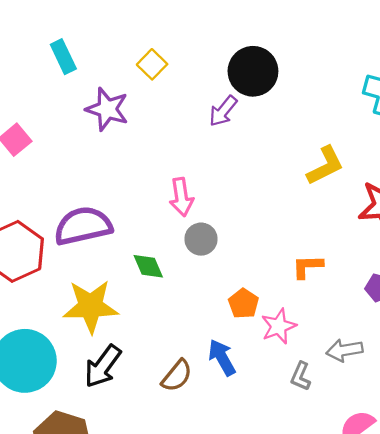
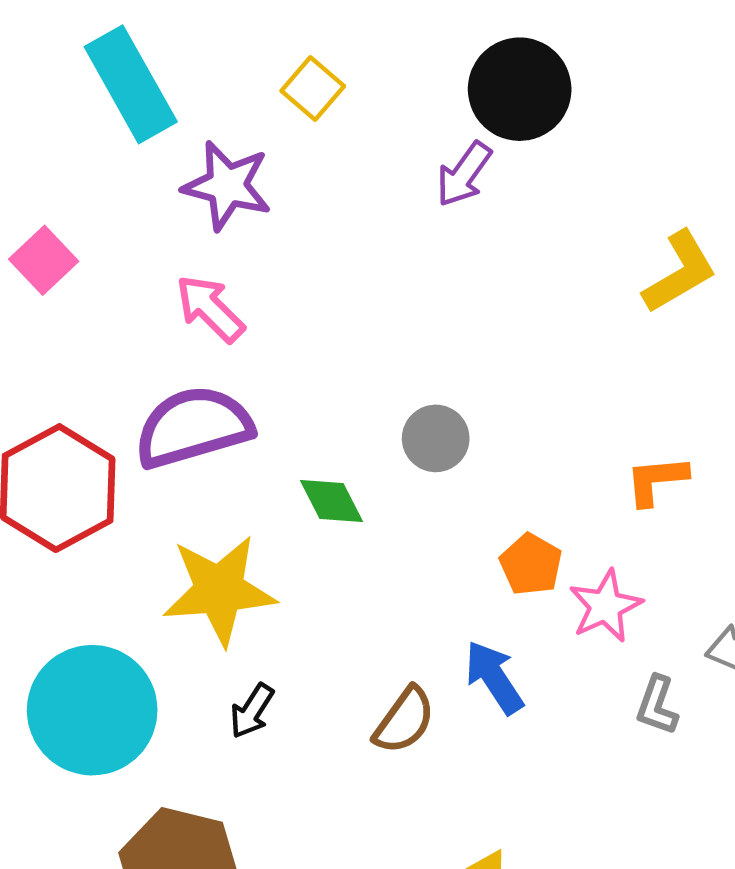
cyan rectangle: (63, 57) -> (131, 84), size x1.6
pink arrow: (181, 197) -> (210, 309), moved, turned 147
black arrow: (103, 366) -> (252, 711), size x0.6

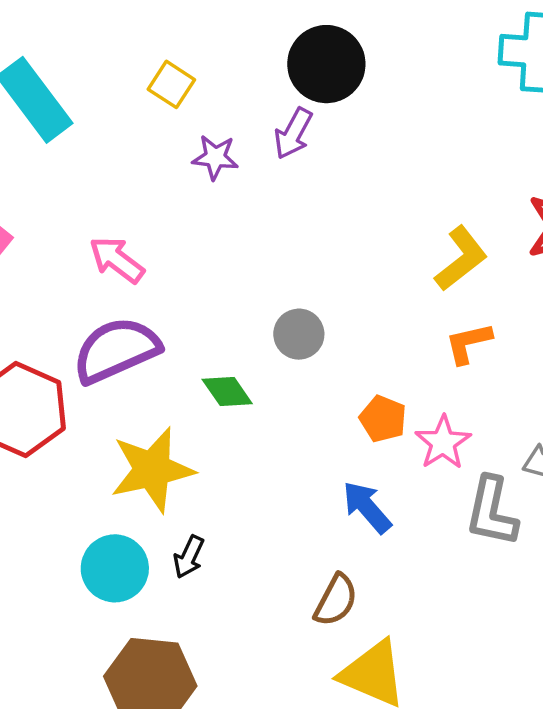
purple star: (227, 186) -> (215, 157), moved, size x0.7
yellow L-shape: (680, 272) -> (461, 259), moved
gray L-shape: (657, 705) -> (492, 512), size x1.6
cyan circle: (92, 710) -> (115, 568), moved, size x0.7
brown semicircle: (404, 720) -> (336, 600), moved

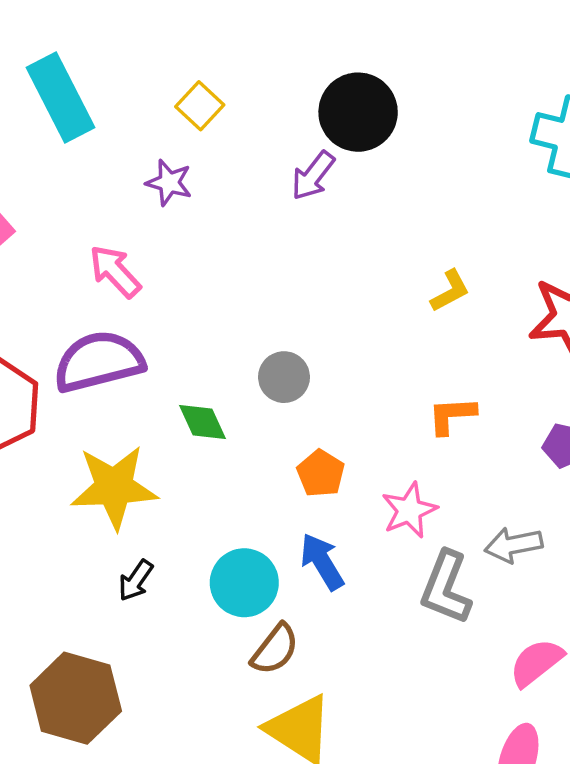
purple star: (215, 157) -> (169, 183), moved
yellow L-shape: (461, 259) -> (450, 291), moved, size x0.7
orange pentagon: (383, 419) -> (321, 473), moved
cyan circle: (115, 568) -> (244, 583), moved

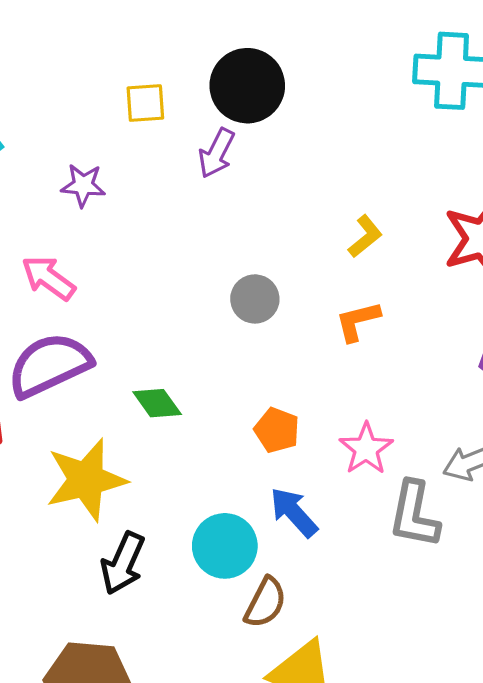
yellow square: (200, 106) -> (145, 103), moved, turned -36
gray circle: (284, 377) -> (255, 299), moved
orange L-shape: (452, 415) -> (358, 321), moved
black arrow: (136, 581) -> (123, 563), size x1.5

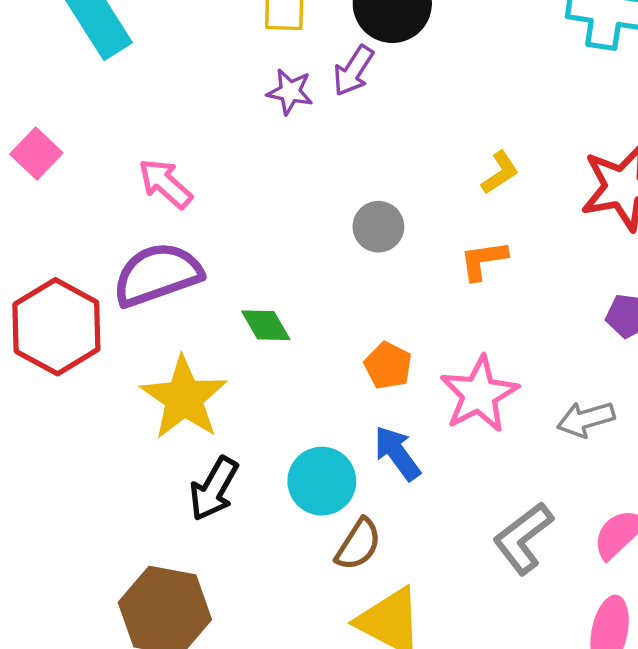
purple star: (83, 185) -> (290, 92), moved
pink star: (366, 449) -> (479, 394), size x1.4
yellow star: (86, 480) -> (184, 398), turned -30
gray L-shape: (414, 514) -> (523, 538), moved, turned 36

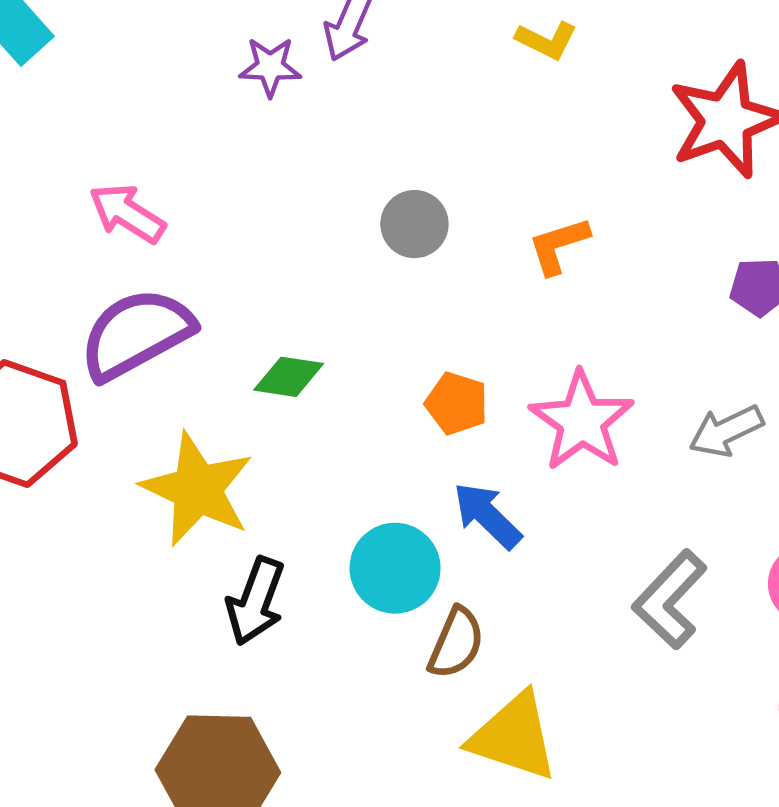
yellow L-shape: (500, 173) -> (547, 40), moved, turned 69
green diamond: (266, 325) -> (289, 377), turned -42

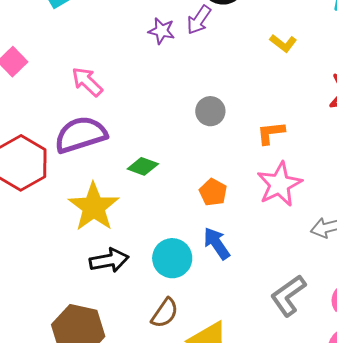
pink star: (582, 421) -> (279, 184), moved
black arrow: (256, 601) -> (109, 260), turned -132
brown semicircle: (456, 643) -> (165, 313), moved

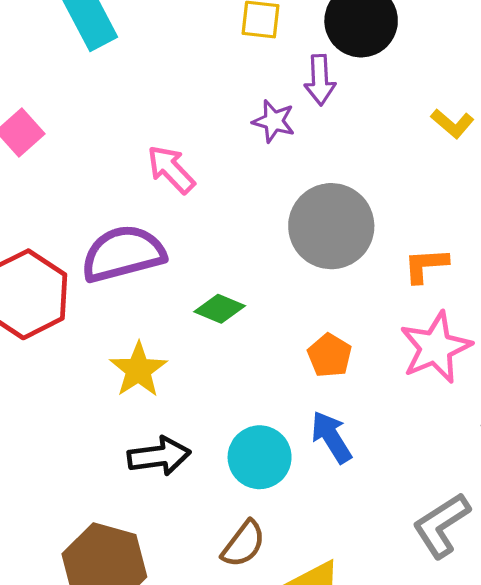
purple arrow: (199, 20) -> (320, 80), turned -40
purple star: (162, 31) -> (274, 121), moved
pink arrow: (87, 82) -> (171, 169), moved
gray circle: (210, 111) -> (331, 226), size x1.8
yellow star: (94, 207) -> (138, 370), size x0.7

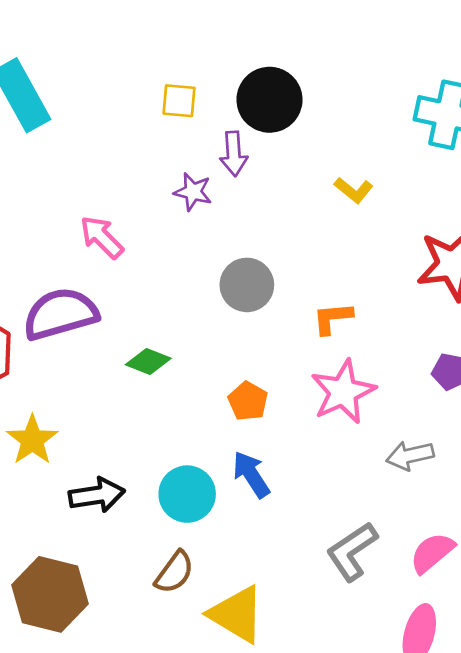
gray circle: (331, 226) -> (247, 285), size x0.7
yellow star: (138, 370) -> (32, 440), moved

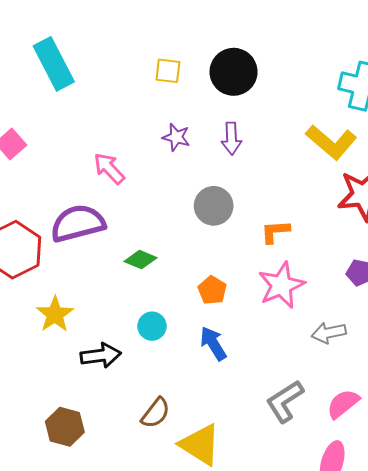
purple arrow: (234, 154) -> (231, 138), moved
yellow L-shape: (354, 190) -> (331, 142), moved, size x1.8
cyan circle: (187, 494) -> (152, 326), moved, size x0.7
brown hexagon: (50, 594) -> (65, 427), size x0.7

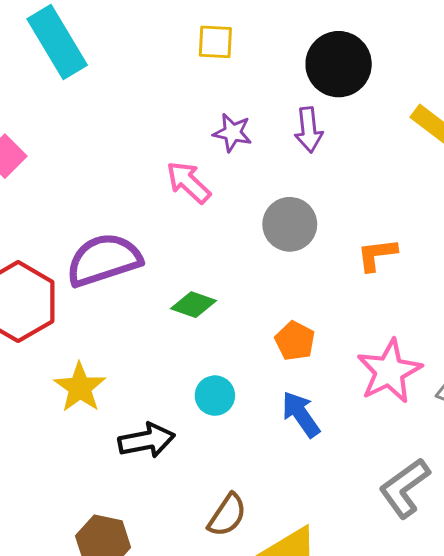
black circle: (234, 72) -> (339, 64), moved
pink arrow: (109, 168) -> (188, 182), moved
pink star: (281, 285) -> (389, 371), moved

